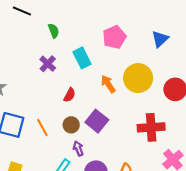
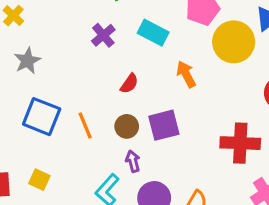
cyan rectangle: (82, 58) -> (153, 33), turned -42
yellow circle: (138, 78) -> (234, 42), moved
purple square: (97, 121) -> (164, 125), turned 30

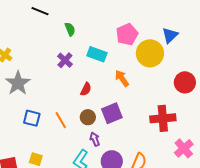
gray star: (27, 61) -> (18, 83), size x1.4
blue square: (42, 117) -> (32, 118), size x0.7

